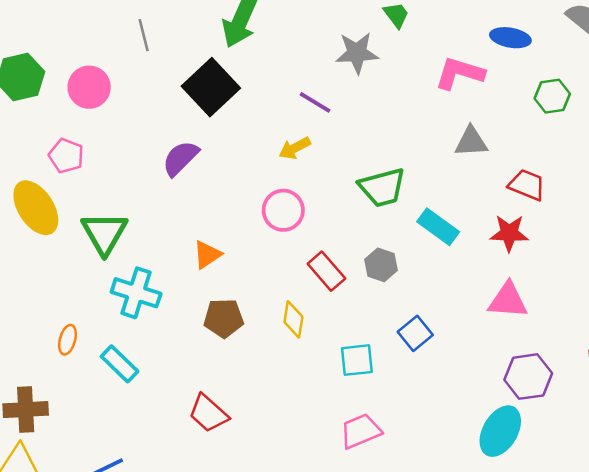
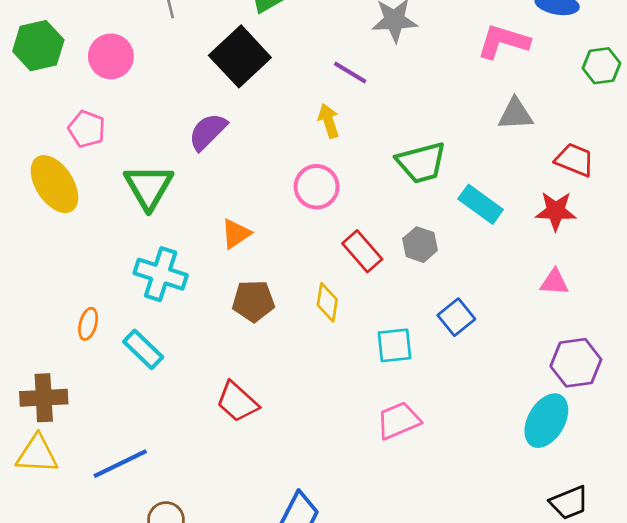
yellow arrow: (295, 148) -> (329, 121), turned 100
green triangle: (104, 233) -> (149, 187), moved
pink triangle: (508, 300) -> (554, 282), size x0.7

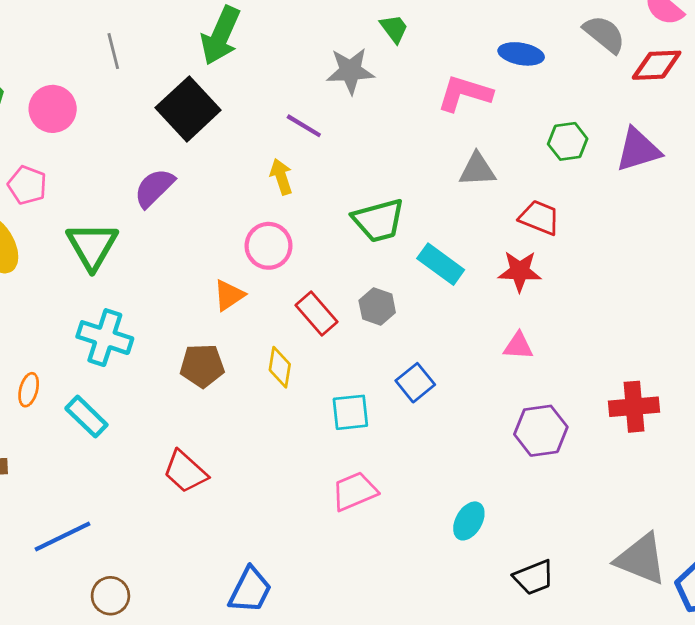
green hexagon: (601, 66) -> (568, 141), moved
orange triangle: (236, 234) -> (229, 295), moved
cyan ellipse: (546, 421) -> (469, 521), moved, size x0.7

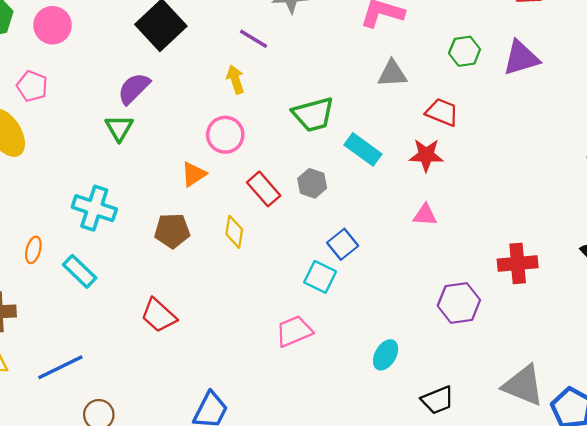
green triangle: (92, 246) -> (119, 128), moved, size x0.7
cyan square: (350, 412) -> (320, 277), moved, turned 32
purple hexagon: (541, 431) -> (459, 303), moved

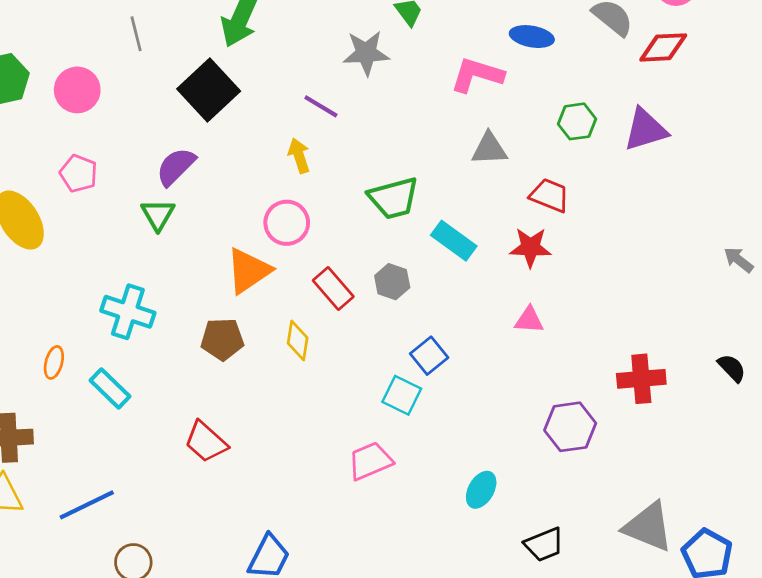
pink pentagon: (32, 86) -> (79, 173), moved
orange triangle: (194, 174) -> (248, 271), size x1.5

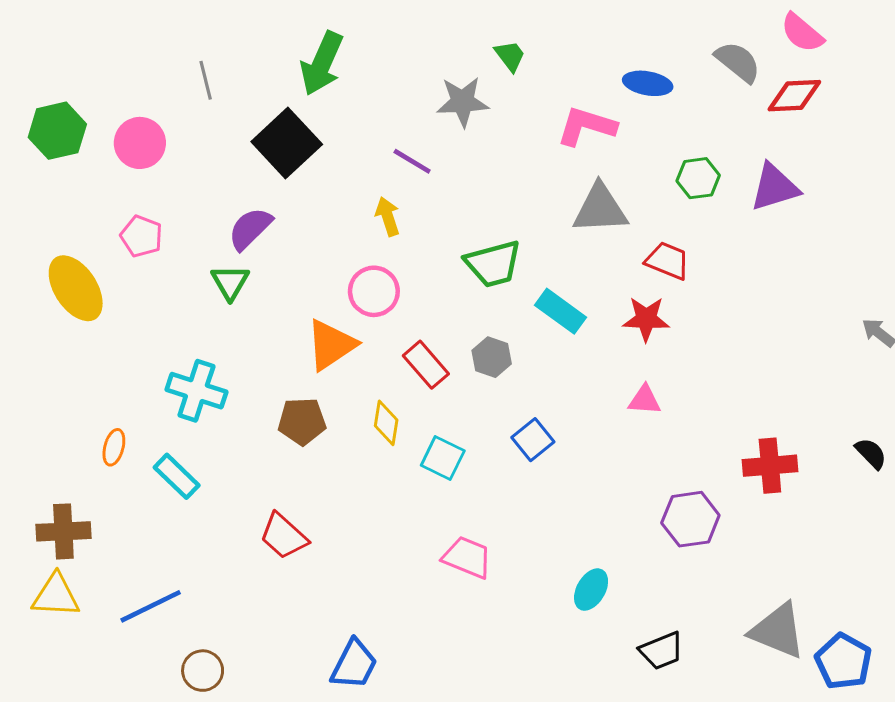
gray triangle: (489, 149) -> (600, 209), size x1.4
cyan square: (402, 395) -> (443, 458), moved
pink trapezoid: (370, 461) -> (467, 557), turned 45

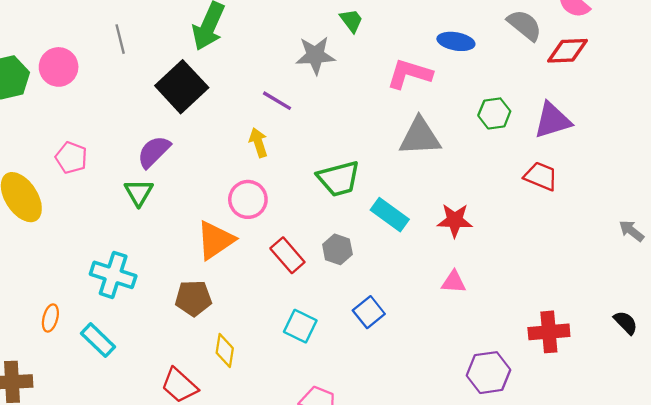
pink circle: (140, 143) -> (59, 67), moved
red trapezoid: (668, 261) -> (541, 176), moved
yellow diamond: (386, 423) -> (225, 351), moved

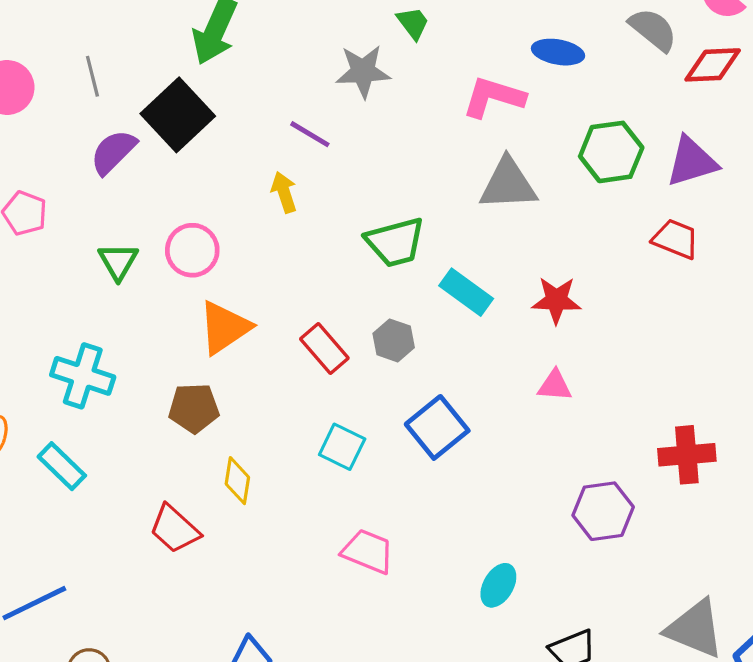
gray line: (120, 39) -> (92, 76), moved
green hexagon: (494, 113) -> (611, 152), size x1.4
purple semicircle: (154, 152) -> (113, 152), moved
pink circle: (248, 199) -> (192, 250), moved
blue square: (369, 312) -> (437, 427), size x1.4

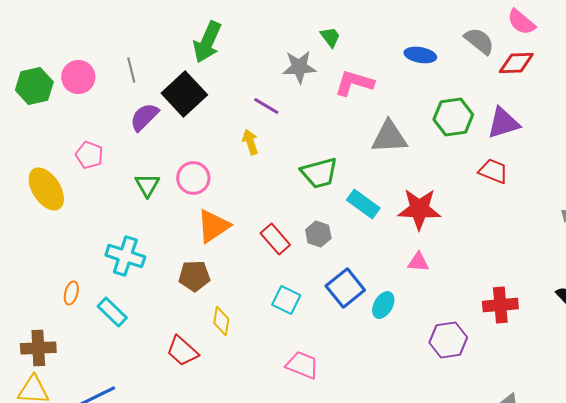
pink L-shape: (494, 97) -> (354, 83), moved
red star: (556, 300) -> (419, 209), size x1.4
cyan ellipse: (498, 585) -> (383, 305), moved

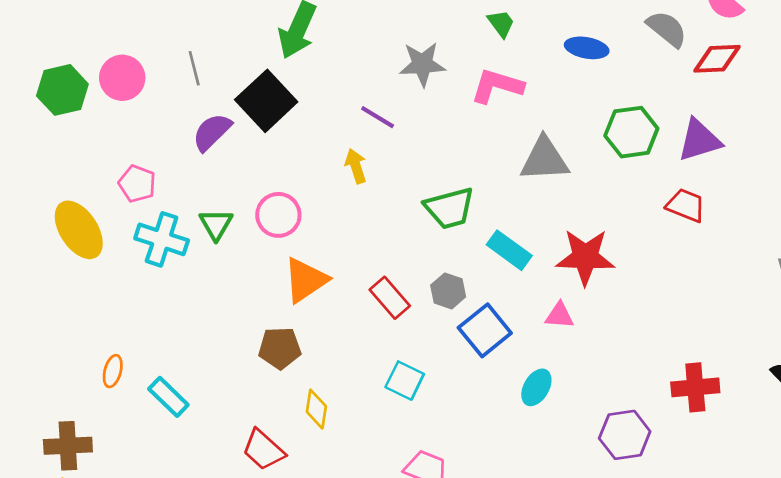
green trapezoid: (330, 37) -> (501, 23), moved
cyan cross: (125, 256) -> (162, 239), moved
pink triangle: (418, 262) -> (559, 315), moved
blue square: (345, 288) -> (485, 330), moved

